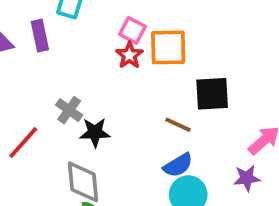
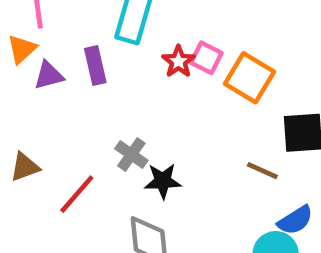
orange square: (168, 47) -> (249, 78), turned 33
red star: (129, 55) -> (178, 61), moved
blue semicircle: (178, 165) -> (295, 220), moved

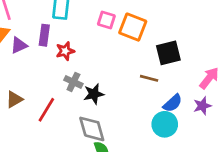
red star: (178, 61) -> (65, 51), moved, turned 30
purple rectangle: (95, 65) -> (44, 35), turned 30

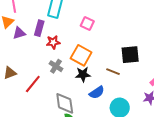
orange square: (133, 27) -> (81, 55), moved
black star: (94, 94) -> (83, 74), moved
blue semicircle: (173, 103) -> (97, 92), moved

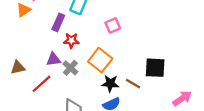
pink square: (87, 23) -> (113, 25), turned 32
purple triangle: (19, 33) -> (53, 59), moved
black star: (83, 74) -> (110, 83), moved

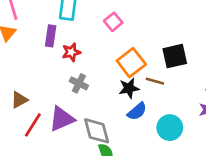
purple triangle: (53, 59) -> (62, 119), moved, size x1.5
orange square: (100, 60) -> (131, 63), moved, turned 30
red line: (41, 84) -> (33, 125), moved

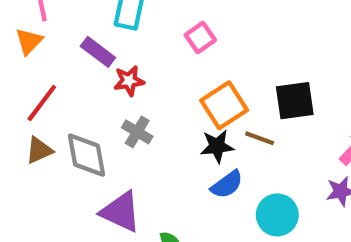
purple rectangle: (51, 36) -> (98, 52), turned -66
purple triangle: (62, 119) -> (121, 212), moved, turned 44
red line: (33, 125) -> (42, 103), moved
gray diamond: (97, 131) -> (87, 155), moved

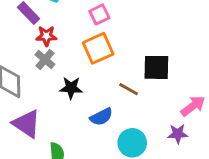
orange square: (224, 105) -> (98, 48), moved
gray cross: (137, 132) -> (45, 59), moved
black star: (217, 146) -> (71, 88), moved

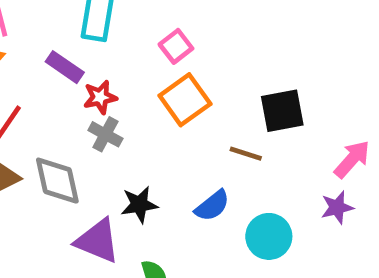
black star: (71, 88) -> (139, 205), moved

